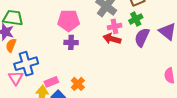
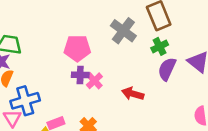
pink cross: (115, 26) -> (94, 81), moved, turned -32
red arrow: (112, 39) -> (133, 94), moved

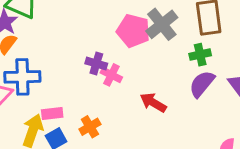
pink pentagon: (77, 48) -> (133, 31), moved
pink cross: (94, 81) -> (111, 75), turned -35

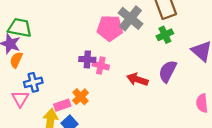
blue cross: (22, 77) -> (33, 82), size x0.7
purple semicircle: (202, 84) -> (168, 71), moved
orange cross: (90, 127) -> (81, 97), moved

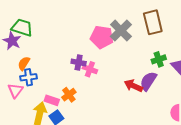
green cross: (165, 35) -> (159, 59), moved
orange semicircle: (16, 60) -> (24, 63), moved
red arrow: (137, 79) -> (133, 86), moved
pink rectangle: (62, 105) -> (52, 100), turned 32

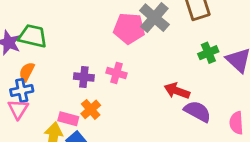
green trapezoid: (22, 28) -> (33, 36), moved
purple cross: (79, 62) -> (84, 77), moved
blue cross: (29, 77) -> (22, 91), moved
purple semicircle: (148, 81) -> (198, 111), moved, turned 90

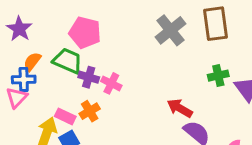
pink pentagon: (129, 28) -> (85, 33), moved
green trapezoid: (33, 36) -> (68, 61), moved
pink cross: (116, 73) -> (111, 83), moved

